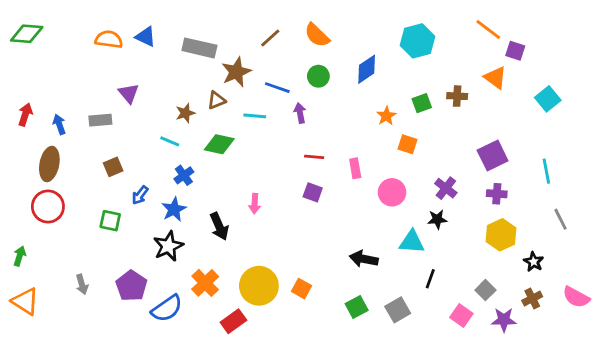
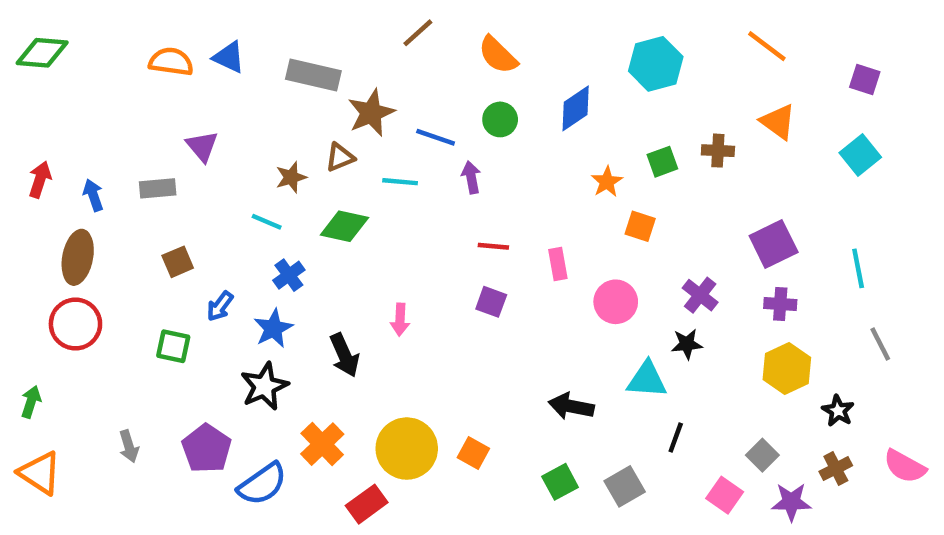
brown line: (270, 38) -> (418, 33), moved
purple square: (515, 51) -> (865, 79), moved

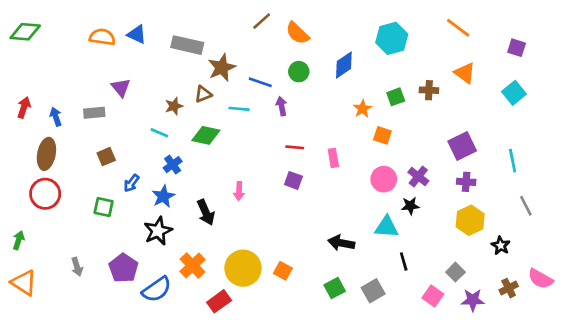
brown line: (418, 33) -> (262, 21), moved
pink circle: (616, 302) -> (384, 179), moved
black line: (676, 437) -> (404, 261), turned -36
brown cross: (836, 469) -> (509, 288), moved

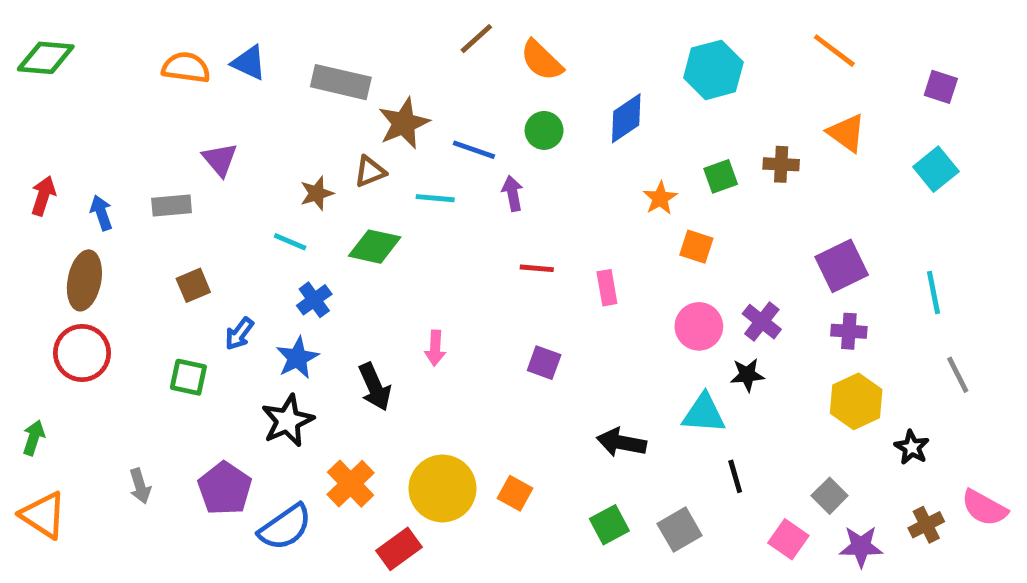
purple square: (293, 180) -> (544, 363), moved

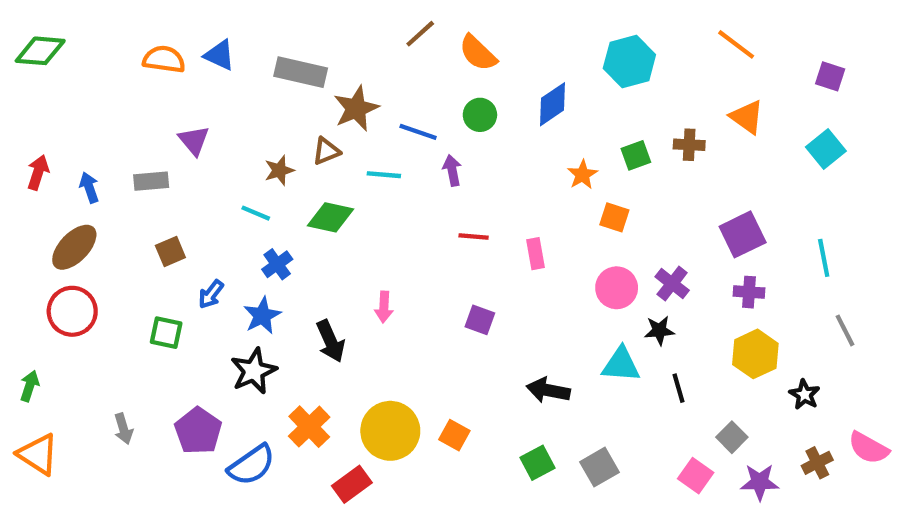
brown ellipse: (84, 280) -> (74, 247), turned 33
black line: (735, 476) -> (679, 388), moved

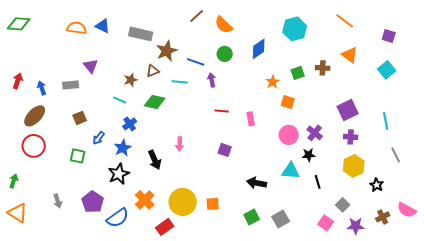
orange square: (454, 435) -> (213, 204), turned -32

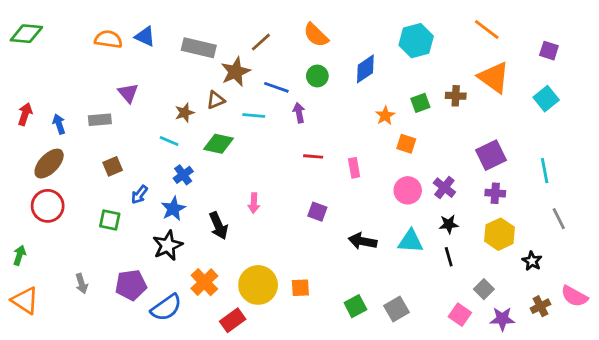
brown line: (197, 16) -> (261, 42), moved
orange triangle: (350, 55) -> (494, 77), size x1.4
black star: (309, 155) -> (449, 224), moved
black arrow: (257, 183) -> (363, 241), moved
purple pentagon: (93, 202) -> (131, 285), turned 30

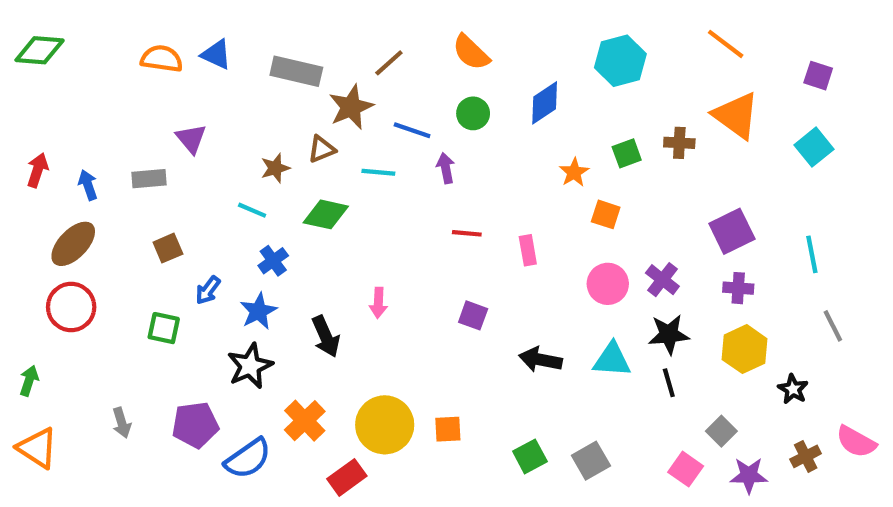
black star: (449, 224) -> (669, 334), size x1.4

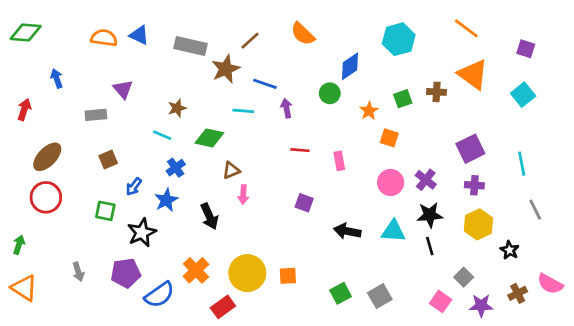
green circle: (473, 113) -> (330, 93), moved
brown triangle: (322, 149) -> (231, 170), moved
blue arrow: (88, 185) -> (57, 78), moved
black star: (250, 366) -> (142, 233), moved

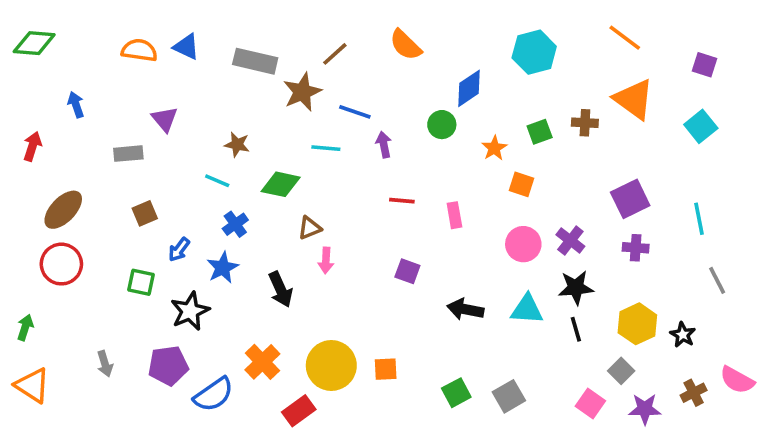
brown star: (177, 108) -> (237, 144), turned 30
yellow hexagon: (478, 224) -> (637, 324), moved

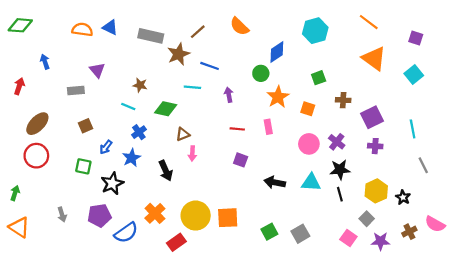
brown cross: (585, 123) -> (343, 100), moved
purple arrow: (384, 144) -> (229, 95), moved
orange star: (494, 148) -> (278, 97), moved, size x1.5
red line: (402, 201) -> (237, 129), moved
orange square: (386, 369) -> (228, 218), size x1.5

